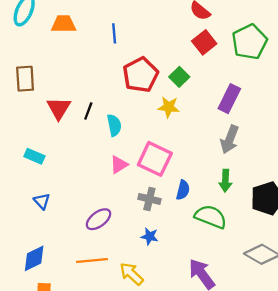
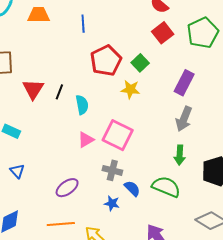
blue semicircle: (183, 190) -> (132, 188), moved, turned -60

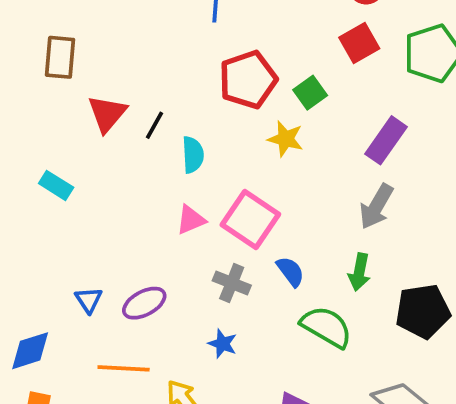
blue triangle: (17, 171) -> (89, 300), moved
blue semicircle: (132, 188) -> (290, 271), moved

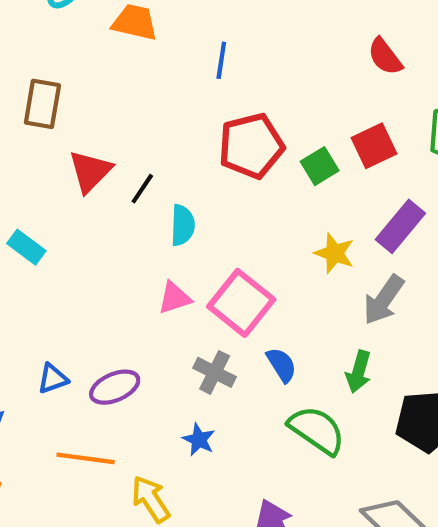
red square: (359, 43) -> (374, 146), moved
yellow star: (286, 139) -> (334, 253), moved
blue triangle: (89, 300) -> (53, 379), turned 40

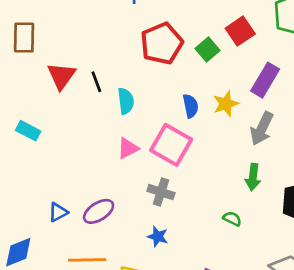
black line: (142, 189) -> (96, 82), turned -45
yellow star: (334, 253) -> (226, 104), turned -30
blue semicircle: (281, 365) -> (191, 106), moved, turned 30
green semicircle: (317, 430) -> (232, 219), size x0.5

